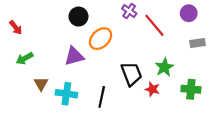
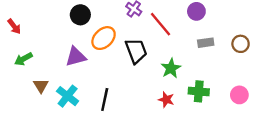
black trapezoid: (131, 74) -> (136, 51), moved
red star: (152, 89) -> (166, 100), moved
cyan cross: (66, 94) -> (68, 96), turned 30

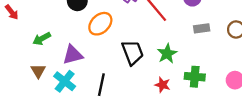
black trapezoid: (136, 51) -> (133, 52), moved
purple triangle: (76, 57) -> (73, 55), moved
green arrow: (23, 59) -> (42, 39), moved

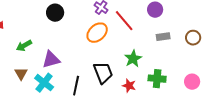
orange ellipse: (100, 24) -> (97, 33), moved
black trapezoid: (133, 52) -> (103, 73), moved

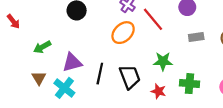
green star: (133, 59) -> (163, 61), turned 30
black line: (76, 86) -> (100, 74), moved

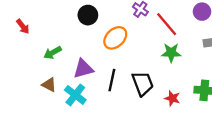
orange ellipse: (123, 33) -> (115, 38), moved
green star: (163, 61) -> (171, 53), moved
brown triangle: (39, 78) -> (49, 85), turned -32

